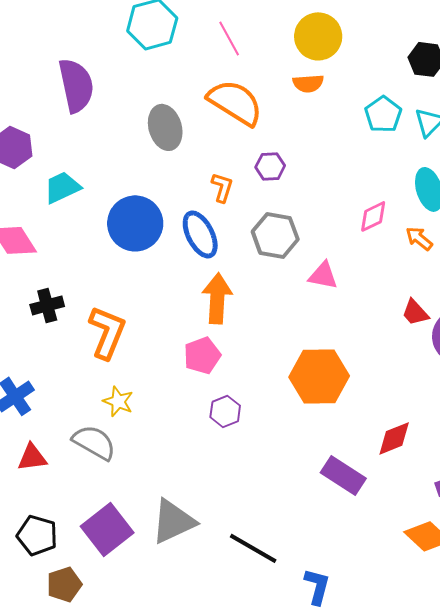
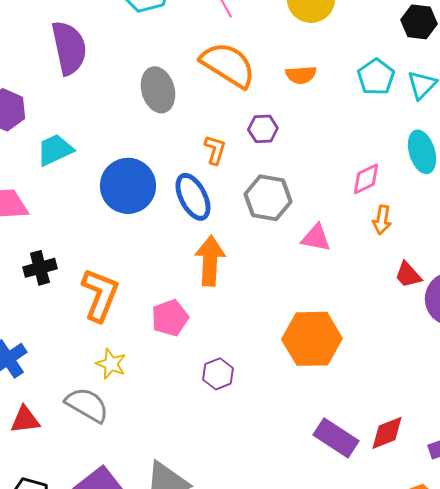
orange semicircle: (308, 83) -> (301, 75), moved
orange arrow: (419, 238) -> (382, 220), moved, turned -120
pink pentagon: (202, 355) -> (170, 318), moved
red diamond: (394, 438) -> (387, 433), moved

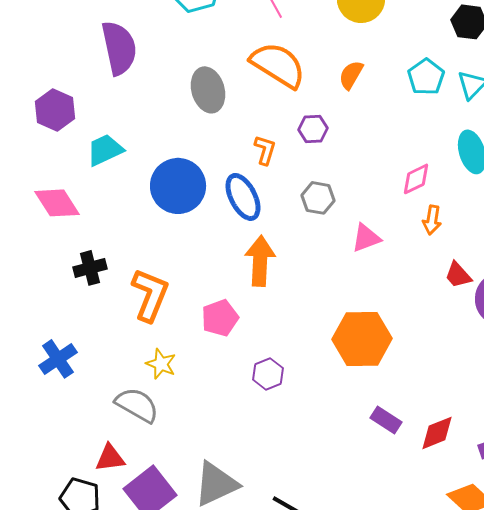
orange semicircle: (301, 75) -> (351, 75), turned 124
gray hexagon: (268, 198) -> (318, 198), size x0.7
pink triangle: (316, 238) -> (366, 238), turned -32
red triangle: (25, 420) -> (110, 458), moved
purple rectangle: (336, 438) -> (386, 420), moved, size x0.7

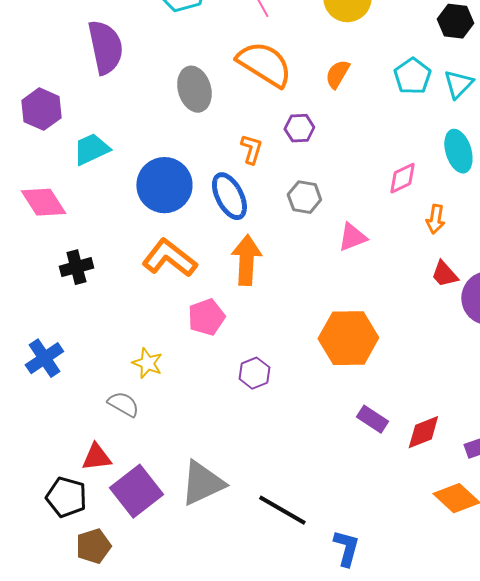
orange arrow: (432, 220) -> (435, 219), moved
orange L-shape: (150, 295) -> (169, 258), moved, turned -74
gray semicircle: (137, 405) -> (123, 404), size x0.7

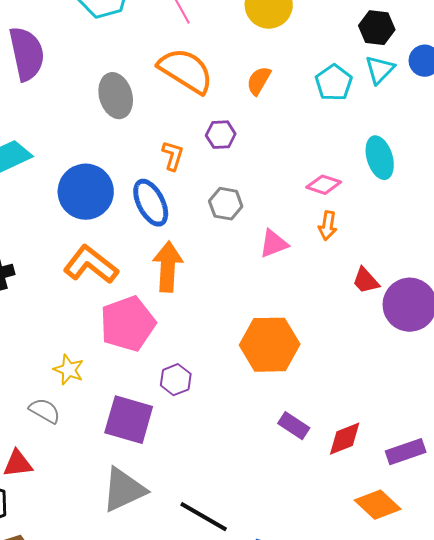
cyan triangle: (458, 84) -> (380, 70), moved
pink diamond: (402, 178) -> (324, 185), turned 44
orange arrow: (435, 219) -> (328, 226), moved
pink pentagon: (206, 317) -> (128, 324), size x1.5
purple square: (136, 491) -> (129, 420), moved, turned -36

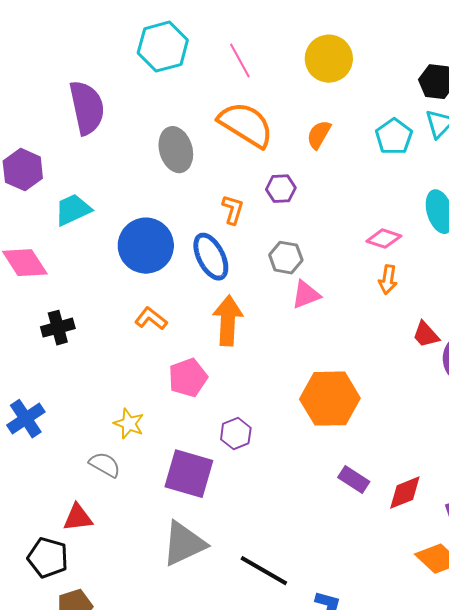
pink triangle: (274, 244) -> (306, 295), moved
orange L-shape: (91, 265) -> (151, 319), size x0.6
pink pentagon: (128, 324) -> (188, 378), size x0.7

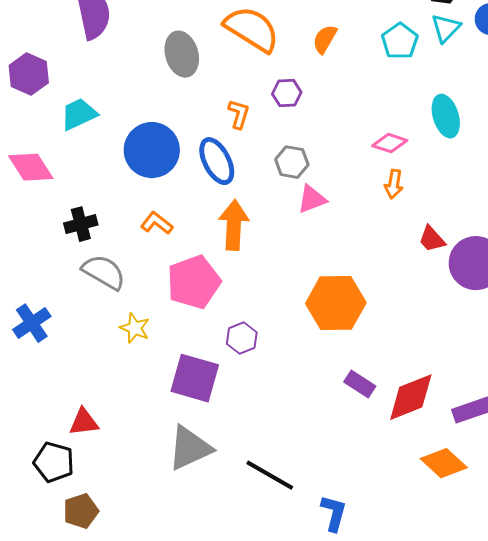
black cross: (58, 328) -> (81, 224), moved
pink pentagon: (188, 378) -> (194, 282), size x1.4
gray semicircle: (105, 465) -> (104, 272), moved, size x1.4
red diamond: (405, 493) -> (411, 397), size x1.4

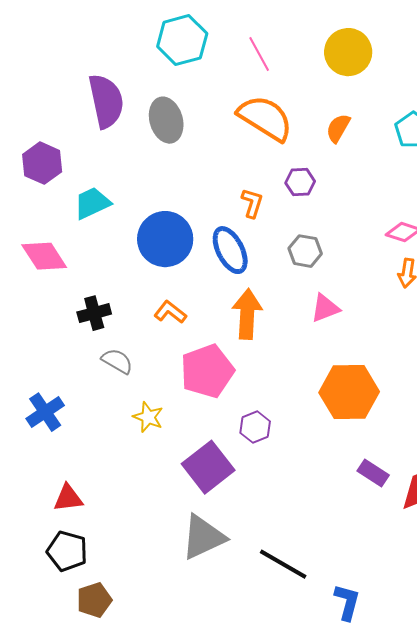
gray ellipse: (182, 54) -> (166, 120), moved
pink triangle: (312, 199) -> (325, 308), moved
gray semicircle: (104, 272) -> (117, 361), size x0.7
purple square: (195, 378) -> (208, 467), turned 36
red triangle: (84, 422) -> (68, 498), moved

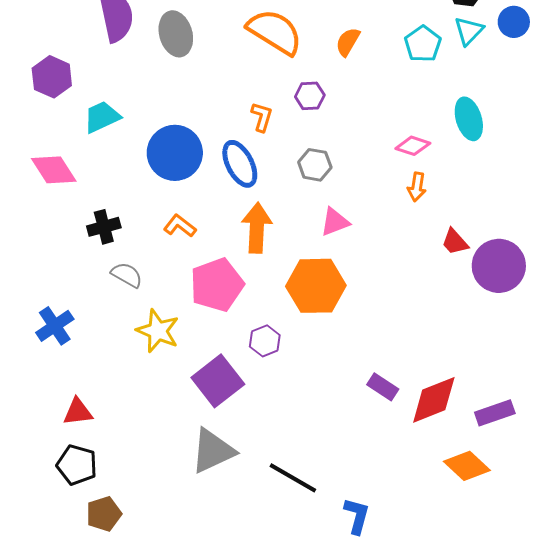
orange hexagon: (349, 392) -> (316, 286), moved
yellow star: (148, 417) -> (158, 331), size x1.4

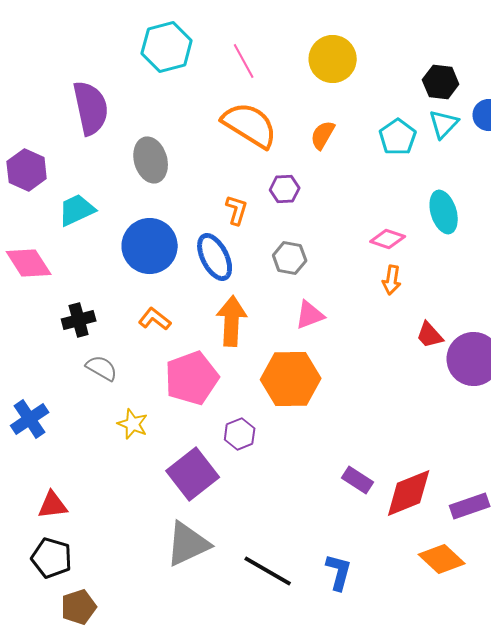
gray ellipse: (176, 34) -> (151, 160), moved
yellow star: (158, 331) -> (133, 424), size x0.7
blue L-shape: (357, 516) -> (339, 572), moved

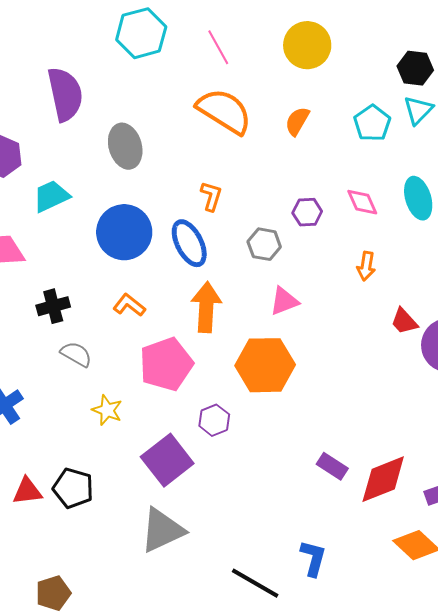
purple hexagon: (285, 189) -> (307, 212), moved
pink diamond: (388, 239) -> (362, 202), moved, turned 48
black pentagon: (52, 558) -> (73, 488), moved
black line: (268, 571) -> (255, 583), moved

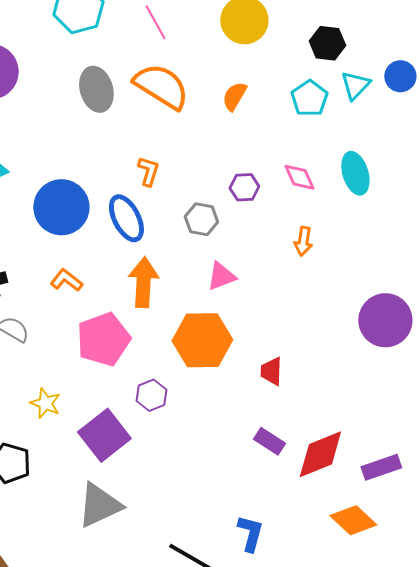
black hexagon: (415, 68) -> (327, 43), moved
gray ellipse: (125, 146) -> (96, 89), moved
red trapezoid: (404, 321) -> (271, 371), moved, turned 44
yellow star: (107, 410) -> (45, 403), moved

